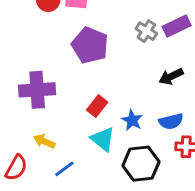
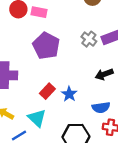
blue star: (132, 120) -> (69, 94), moved
cyan triangle: (103, 139) -> (37, 118), moved

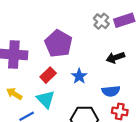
purple pentagon: (46, 46) -> (58, 44), moved
red rectangle: (47, 91) -> (48, 75), moved

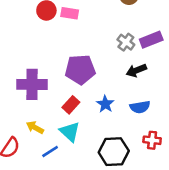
purple pentagon: (58, 44) -> (80, 70), turned -30
black arrow: (115, 57) -> (136, 70), moved
blue semicircle: (111, 91) -> (140, 107), moved

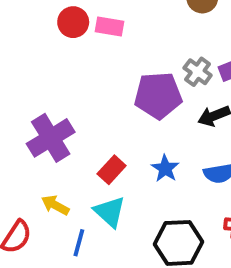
purple pentagon: (80, 70) -> (158, 95), moved
purple cross: (32, 84) -> (51, 138), turned -32
blue line: (50, 151) -> (79, 243), turned -42

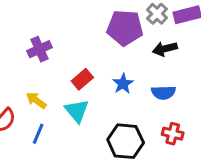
purple cross: (51, 138) -> (39, 49), size x0.7
blue line: (79, 243) -> (38, 134), moved

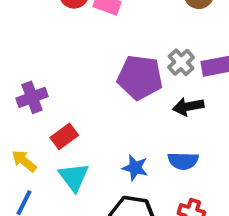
red rectangle: (82, 79) -> (64, 136), moved
blue star: (123, 84) -> (135, 168), moved, turned -30

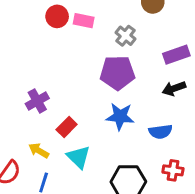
gray cross: (181, 62) -> (126, 36), moved
black arrow: (188, 106) -> (174, 88), moved
blue star: (135, 168) -> (120, 116), moved, size x1.4

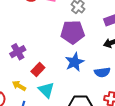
blue star: (120, 116) -> (75, 62), turned -30

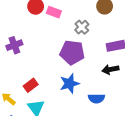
purple cross: (18, 52) -> (14, 45), moved

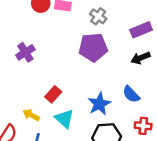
blue star: (69, 84) -> (99, 104), moved
blue semicircle: (96, 98) -> (131, 94), turned 56

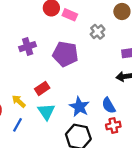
purple pentagon: (93, 47) -> (65, 54), moved
blue star: (99, 104) -> (79, 107), turned -30
red cross: (143, 126) -> (113, 126), moved, turned -32

